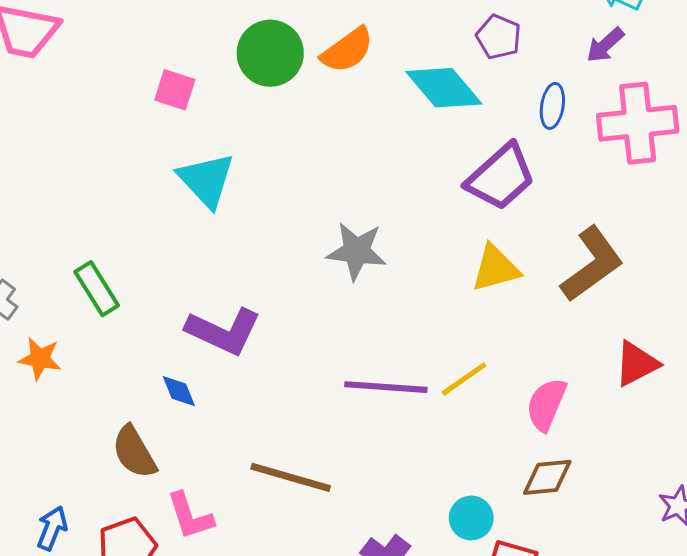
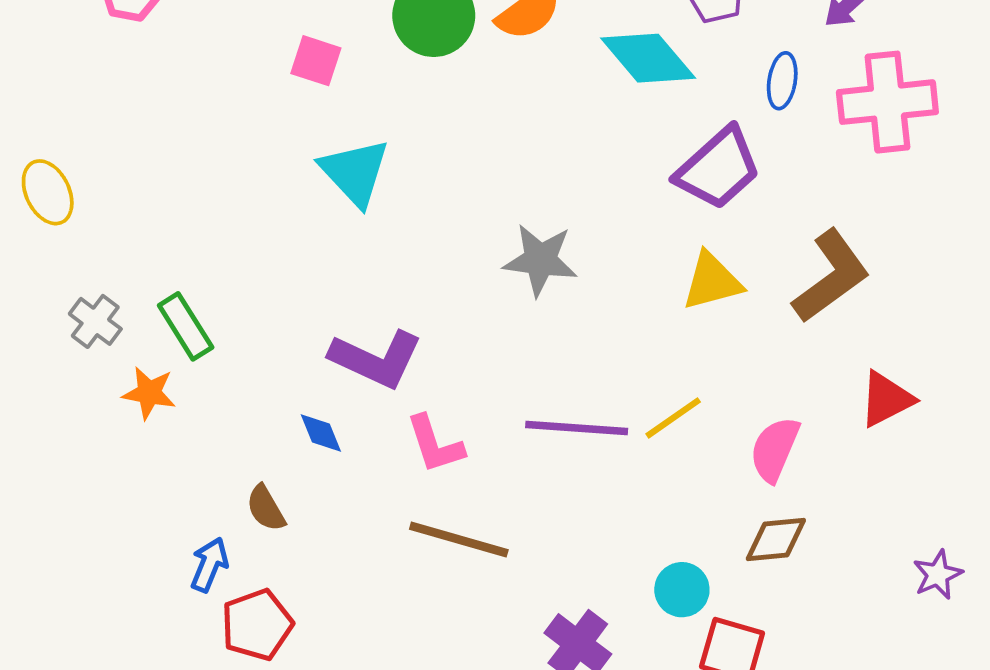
green rectangle: (97, 289) -> (186, 326), moved
brown semicircle: (134, 452) -> (266, 508), size x0.7
pink L-shape: (190, 516) -> (435, 444), moved
blue arrow: (52, 528) -> (209, 565), moved

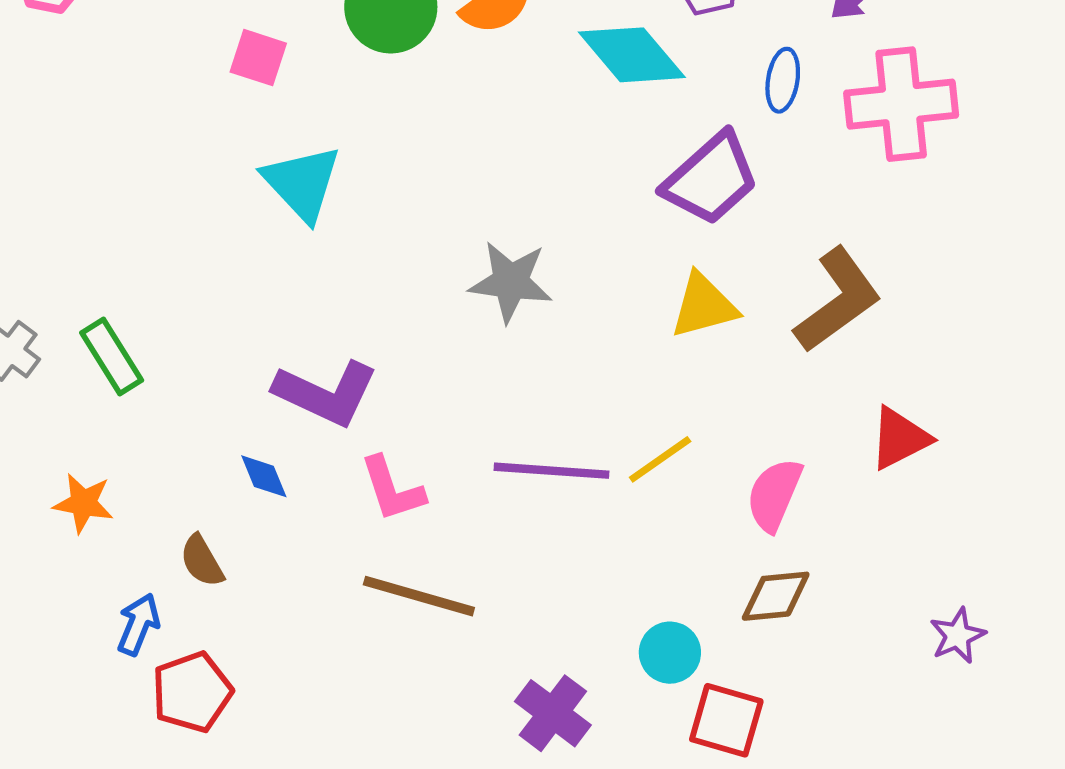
orange star: (149, 393) -> (83, 503), moved

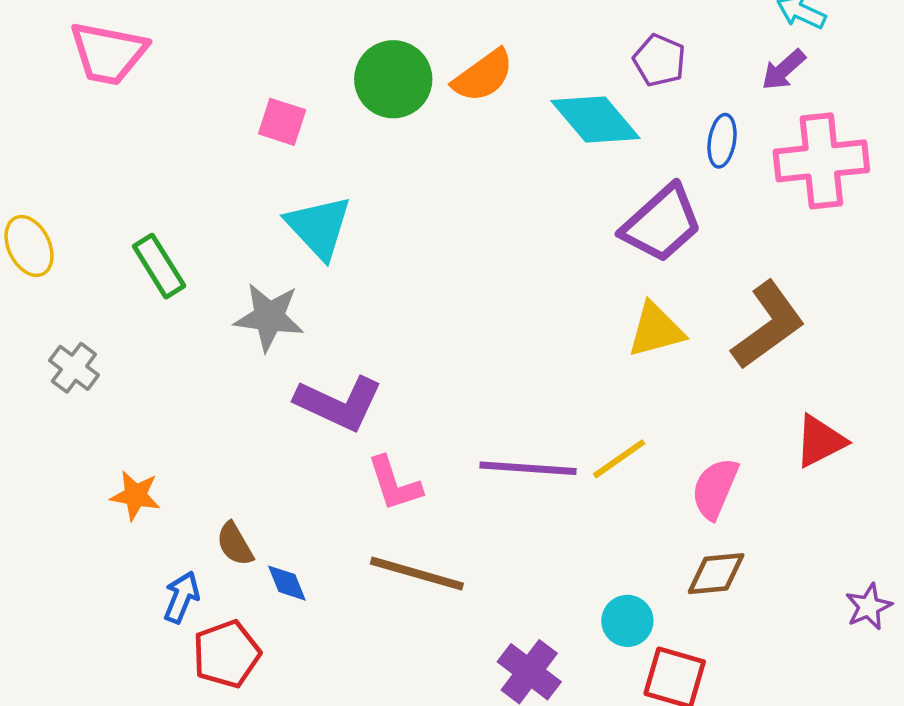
gray star: (511, 282) -> (269, 317), moved
green rectangle: (112, 356) -> (159, 266), moved
blue diamond: (264, 476) -> (287, 583), moved

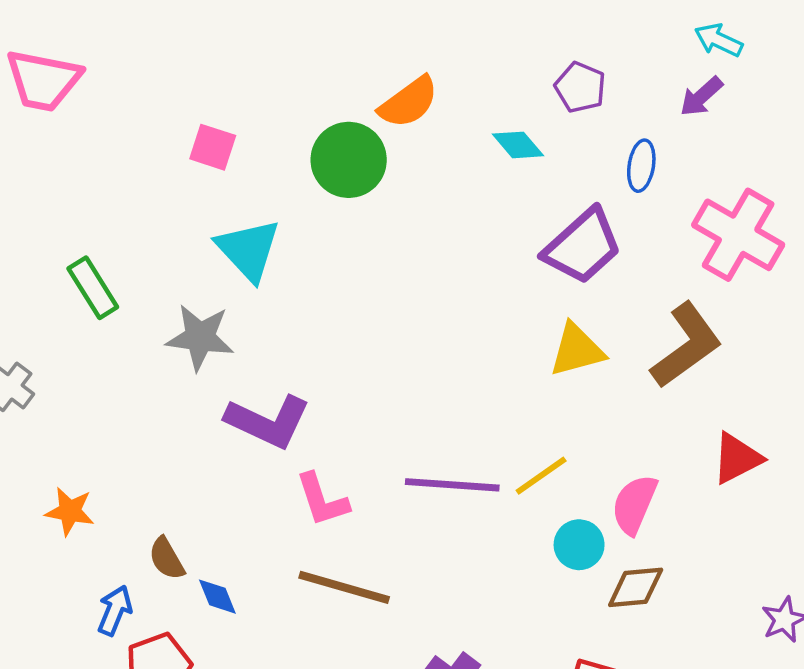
green circle: (393, 79) -> (349, 160), moved
cyan diamond: (595, 119) -> (518, 145), size x0.6
pink cross: (821, 161) -> (738, 235), moved, turned 36
cyan circle: (627, 621) -> (579, 545), moved

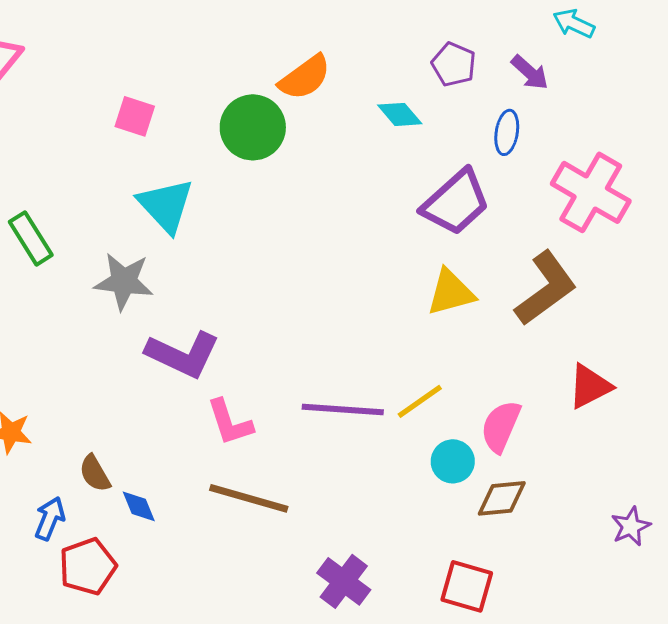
purple arrow: (701, 97) -> (530, 72), moved, turned -96

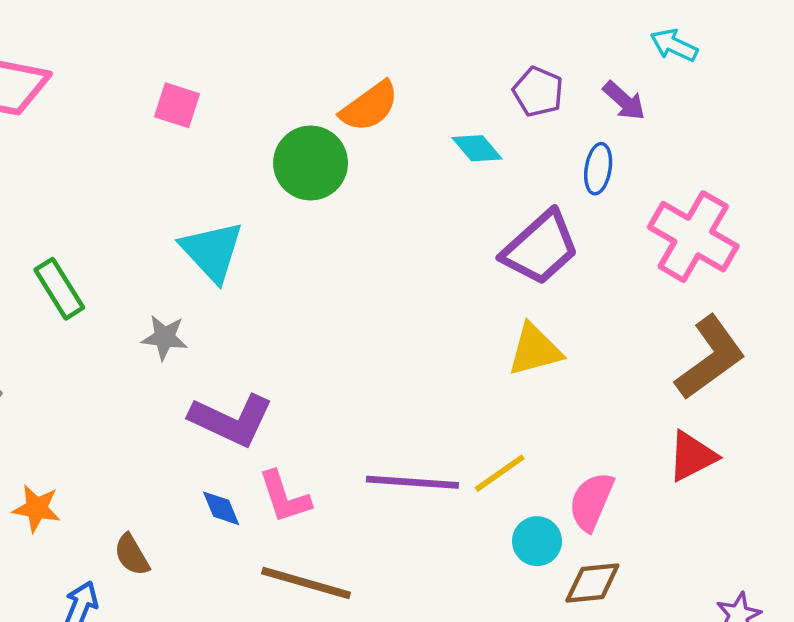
pink square: (135, 116) -> (177, 105), moved
gray star: (124, 281) -> (165, 337), size x0.7
brown L-shape: (546, 288) -> (710, 358), moved
blue diamond: (139, 506) -> (221, 508), moved

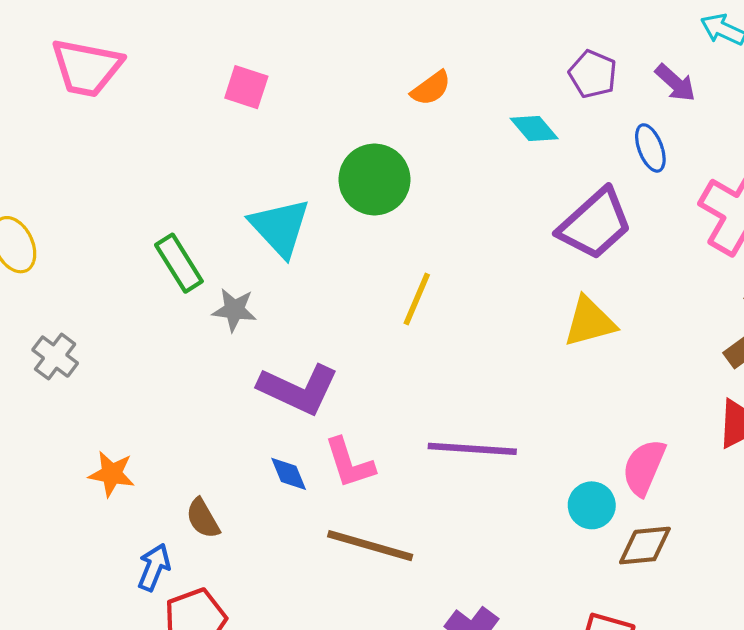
orange semicircle: (369, 106) -> (431, 88), size x0.7
green circle: (311, 163) -> (374, 179), moved
blue ellipse: (598, 169) -> (650, 148), turned -30
green rectangle: (59, 289) -> (179, 263), moved
yellow line: (500, 473) -> (417, 299), moved, turned -32

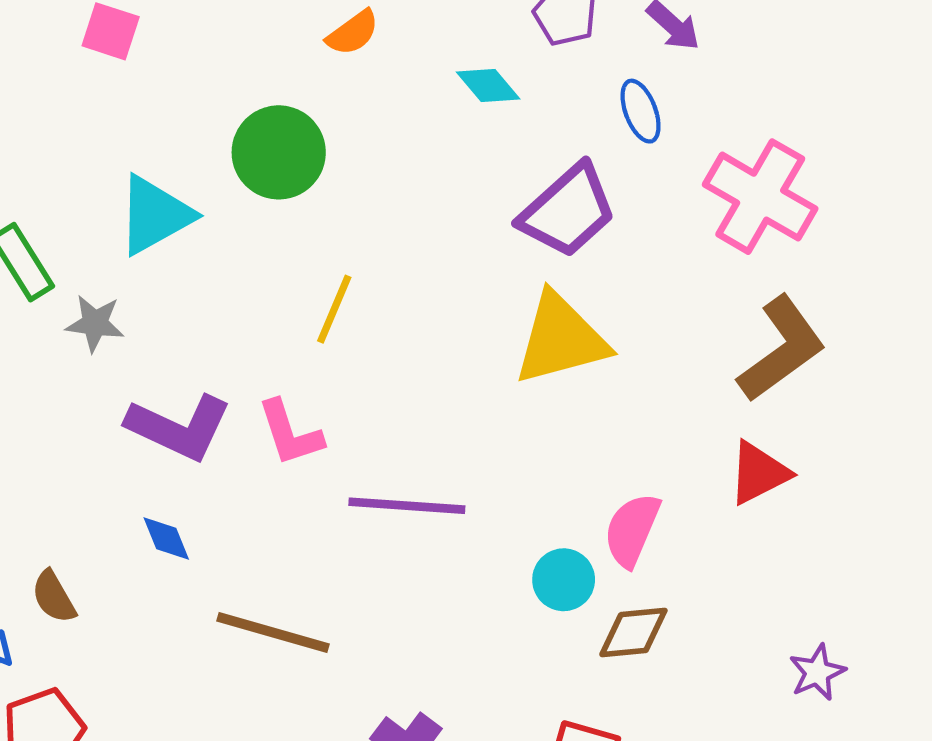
cyan triangle: (280, 227) -> (155, 215), turned 44
yellow triangle: (590, 322) -> (561, 339), size x1.4
pink L-shape: (349, 463) -> (290, 433), moved

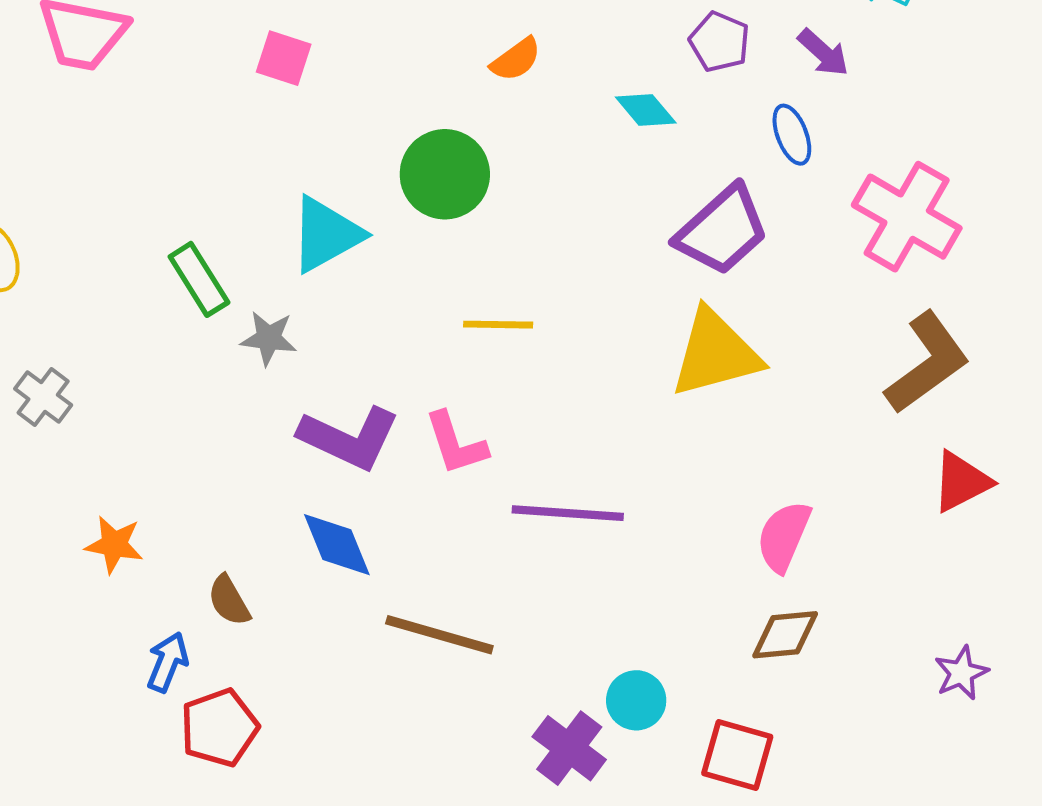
yellow line: (334, 309) -> (498, 325), turned 68
red triangle: (759, 473) -> (961, 482), moved
blue diamond: (166, 538) -> (337, 545), size x1.5
cyan circle: (564, 580) -> (636, 700), moved

